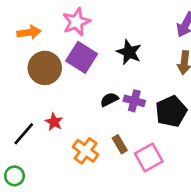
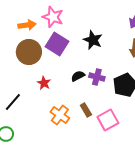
pink star: (76, 22) -> (53, 17), turned -30
orange arrow: (29, 32) -> (27, 25), moved
red star: (54, 122) -> (44, 83), moved

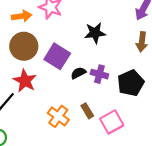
black star: (93, 40) -> (95, 33), turned -30
purple square: (57, 44) -> (57, 56), moved
red star: (44, 83) -> (25, 81), moved, size x1.5

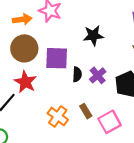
purple square: (57, 56) -> (57, 58), turned -30
black semicircle: (78, 73) -> (77, 74), turned 120
purple cross: (99, 74) -> (98, 75), turned 35

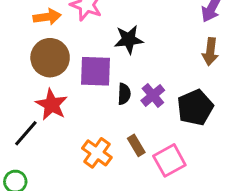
black star: (93, 36) -> (129, 40), moved

